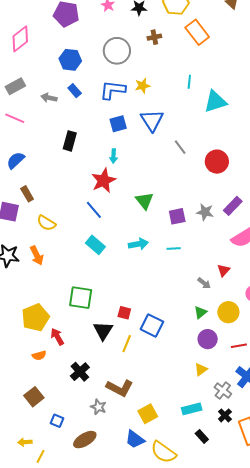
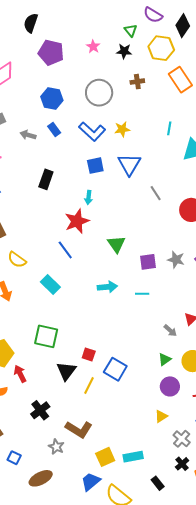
blue L-shape: (113, 90) -> (92, 132), turned -148
cyan rectangle: (95, 245) -> (50, 285), moved
cyan rectangle: (192, 409) -> (133, 457), moved
blue trapezoid: (135, 439) -> (91, 482), turned 100

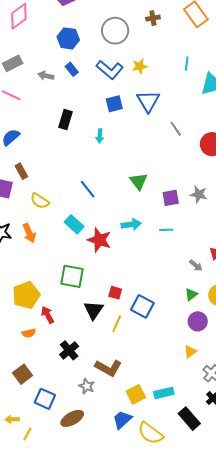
cyan arrow: (89, 197) -> (100, 136), moved
red star: (77, 221) -> (99, 240), moved, turned -30
blue square: (14, 458) -> (45, 399), size x1.5
black rectangle: (158, 483) -> (189, 419), size x1.6

